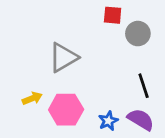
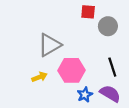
yellow arrow: (32, 98) -> (39, 77), moved
pink hexagon: (66, 110) -> (71, 70), moved

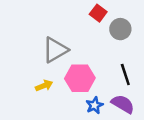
red square: (88, 12) -> (98, 13), turned 32

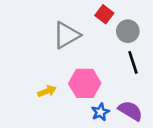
gray triangle: (55, 50) -> (66, 35), moved
black line: (125, 75) -> (133, 62), moved

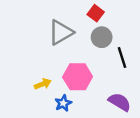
gray circle: (128, 31) -> (102, 37), moved
blue star: (100, 112) -> (63, 103), moved

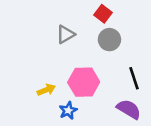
gray triangle: (61, 32) -> (66, 34), size x0.7
black line: (122, 58) -> (134, 78), moved

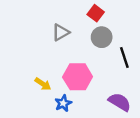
black line: (134, 78) -> (124, 58), moved
yellow arrow: (46, 90) -> (43, 84), turned 56

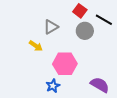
black line: (124, 58) -> (104, 20), moved, turned -42
yellow arrow: (43, 84) -> (36, 46), moved

